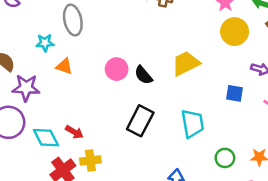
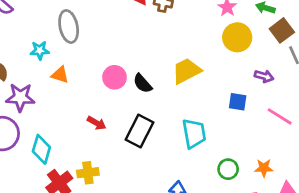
red arrow: (74, 132) -> (97, 123), moved
cyan diamond: (46, 138) -> (41, 149), turned 44

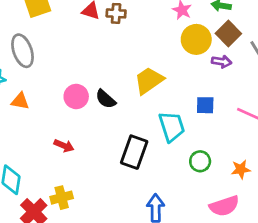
brown square: (282, 30) -> (228, 34), moved
purple arrow: (264, 76) -> (222, 62), moved
black rectangle: (140, 131) -> (134, 152), moved
cyan trapezoid: (194, 133) -> (172, 127), moved
green circle: (228, 169) -> (200, 161), moved

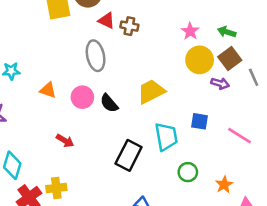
gray ellipse: (22, 51) -> (96, 56), moved
orange triangle: (20, 101) -> (48, 90), moved
orange star: (241, 169) -> (224, 185), turned -30

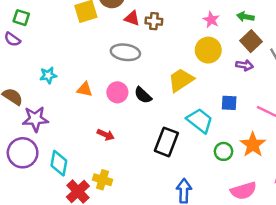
gray ellipse: (96, 56) -> (125, 52), turned -64
yellow circle: (200, 60) -> (208, 50), moved
cyan trapezoid: (166, 137) -> (200, 121), turned -36
orange star: (224, 185) -> (253, 145), moved, size x1.5
yellow cross: (56, 188) -> (102, 180), turned 30

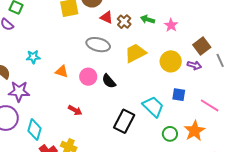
green arrow: (245, 17) -> (148, 19), moved
brown cross: (154, 21) -> (124, 22), turned 32
yellow circle: (208, 50) -> (171, 61), moved
yellow trapezoid: (181, 80) -> (135, 53), moved

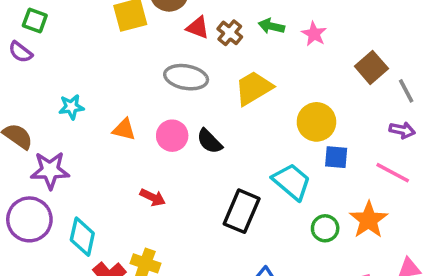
yellow circle: (171, 61) -> (316, 122), moved
purple arrow: (194, 65) -> (402, 130), moved

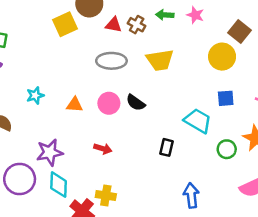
yellow trapezoid: (254, 88) -> (160, 60), turned -148
yellow circle: (316, 122) -> (222, 57), moved
purple star: (50, 170) -> (50, 152), moved
black rectangle: (242, 211) -> (166, 147), size x0.6

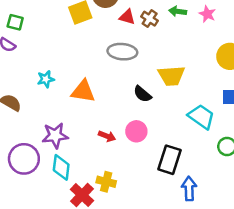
yellow trapezoid: (160, 60) -> (171, 76), moved
pink circle: (109, 103) -> (136, 131), moved
orange triangle: (75, 105) -> (83, 91), size x1.5
black rectangle: (166, 147) -> (169, 160), moved, size x1.6

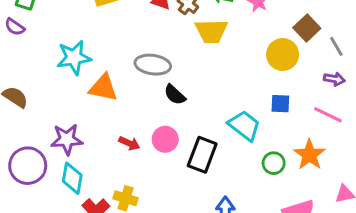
gray ellipse: (122, 52) -> (153, 65), moved
yellow trapezoid: (171, 76) -> (211, 31), moved
cyan star: (46, 79) -> (74, 58), moved, size x1.6
black rectangle: (169, 160) -> (202, 155), moved

